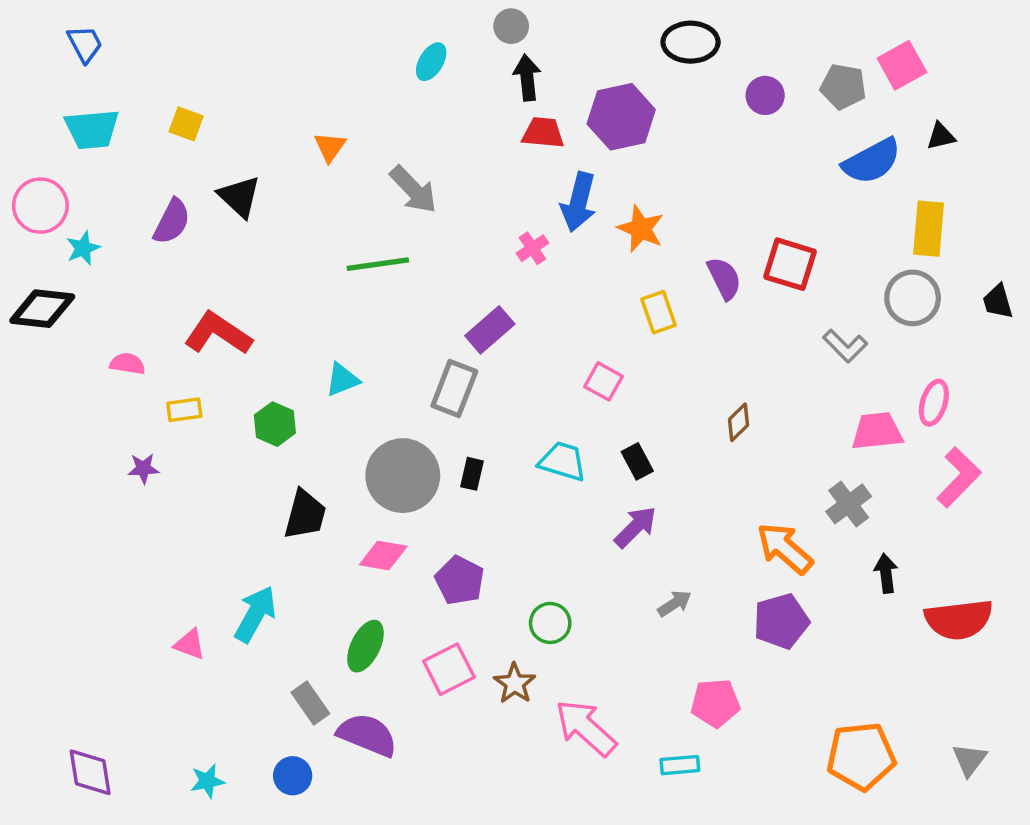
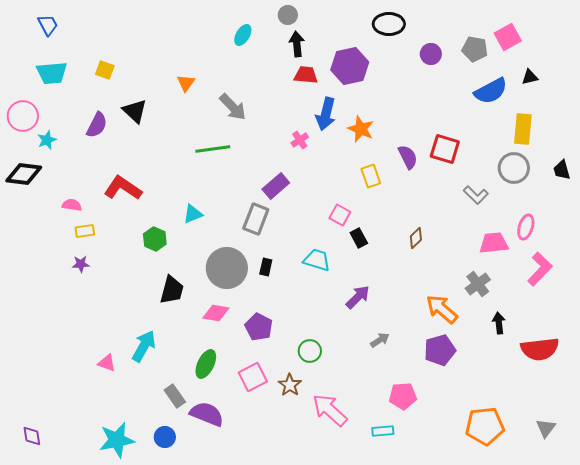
yellow rectangle: (184, 410) -> (85, 231), moved
black rectangle: (637, 461) -> (359, 238), moved
purple diamond: (90, 772) -> (32, 436), moved, size x0.7
cyan star: (207, 781) -> (117, 440), size x1.8

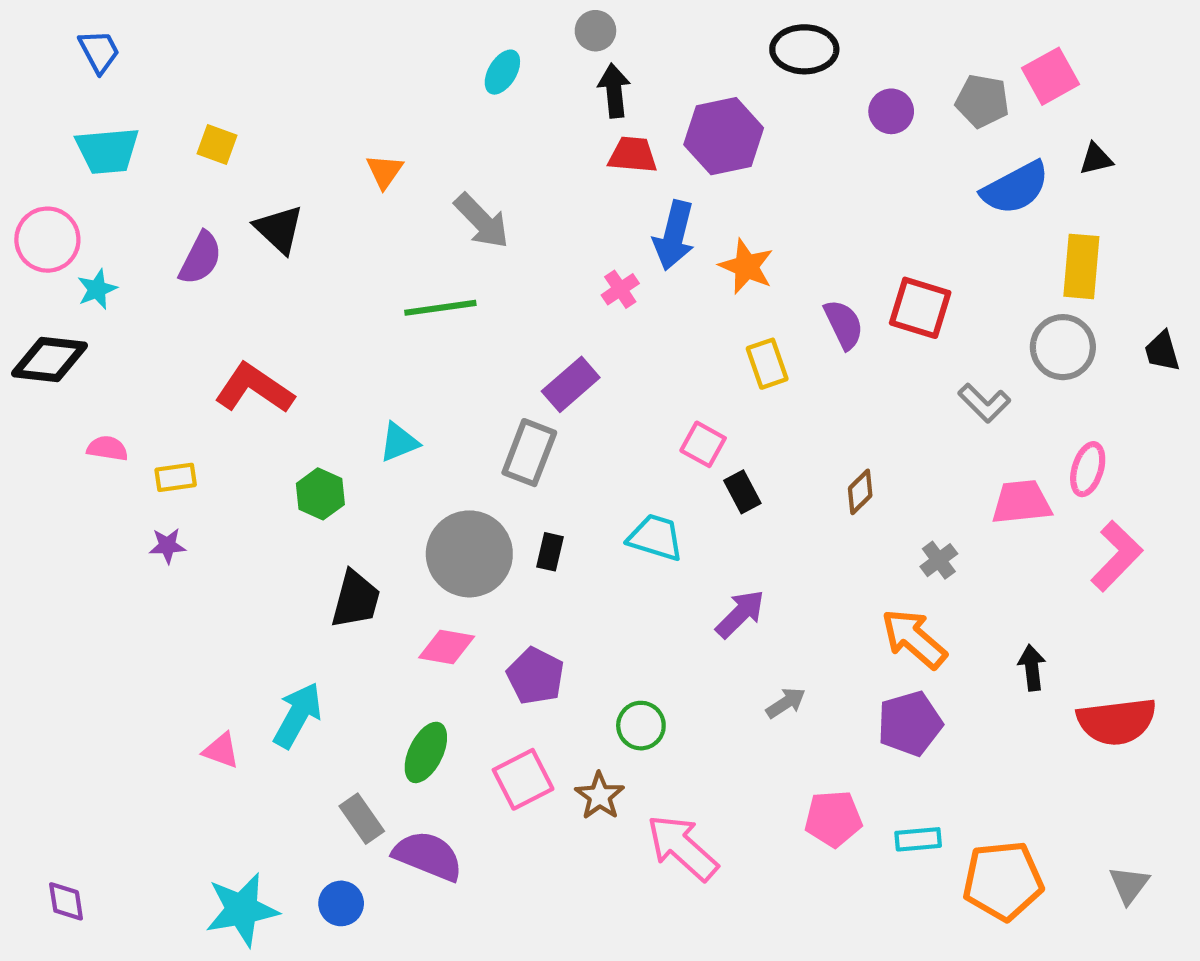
pink semicircle: (72, 205) -> (107, 448), moved
gray cross: (478, 284) -> (939, 560), moved, size x0.7
cyan rectangle: (383, 431) -> (918, 839), moved

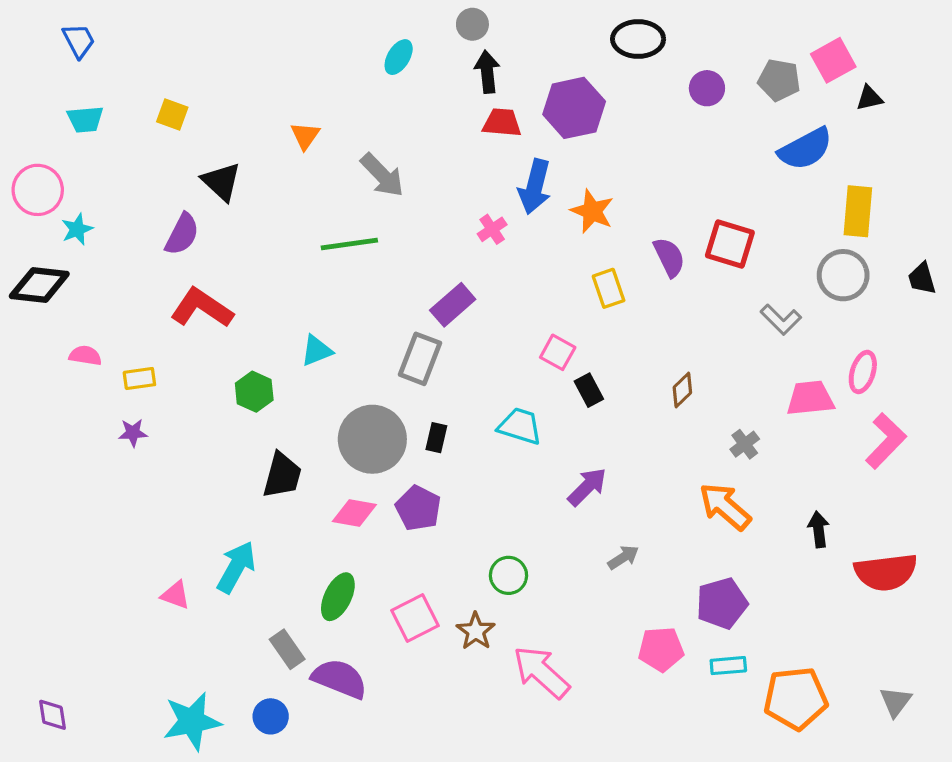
cyan trapezoid: (107, 151) -> (85, 119), size x0.7
black triangle: (1096, 159) -> (869, 98), moved
purple semicircle: (200, 258) -> (182, 234), moved
purple pentagon: (535, 676) -> (418, 508), moved
purple pentagon: (910, 724) -> (722, 603), moved

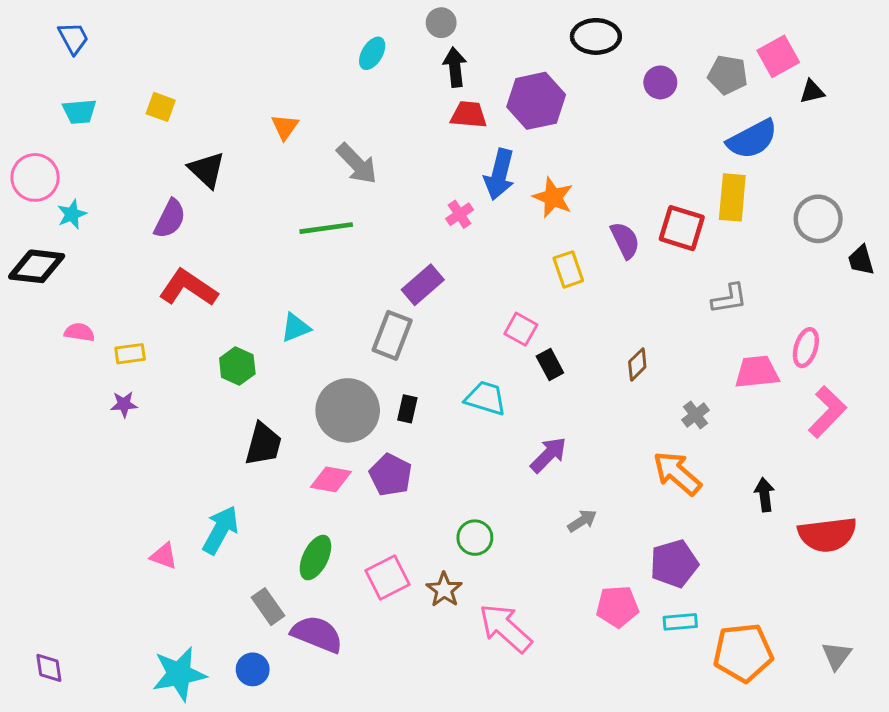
yellow rectangle: (858, 211) -> (732, 197), moved
gray circle: (843, 275) -> (818, 219), moved
gray L-shape: (781, 319) -> (729, 299), turned -54

